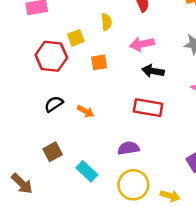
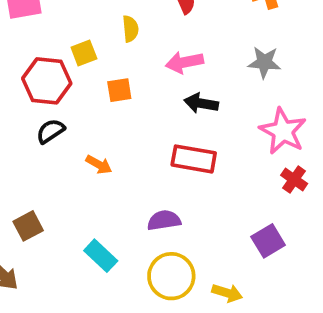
black semicircle: (54, 104) -> (50, 131), moved
brown square: (53, 152) -> (28, 226), moved

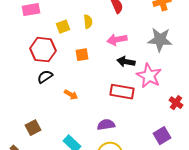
yellow square: (84, 53) -> (63, 27), moved
gray star: (264, 62) -> (160, 40), size x1.4
pink star: (283, 131) -> (149, 76), moved

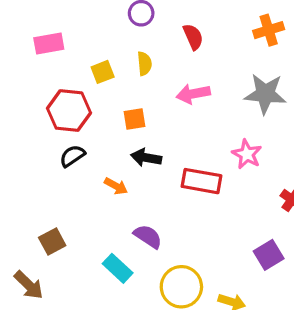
black arrow: (126, 62) -> (146, 158), moved
pink star: (149, 76) -> (247, 154), size x0.7
purple semicircle: (106, 125) -> (148, 236), moved, turned 42

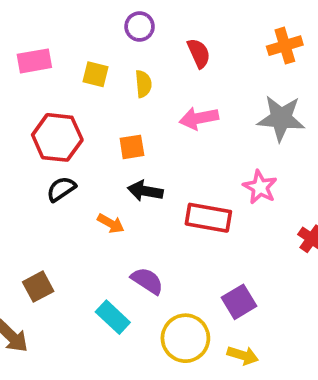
yellow square: (103, 72) -> (96, 74), moved, turned 35
purple square: (269, 255) -> (239, 302), moved

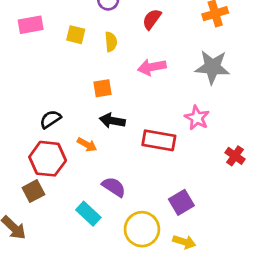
red semicircle: (199, 53) -> (152, 19), turned -120
red hexagon: (57, 137) -> (48, 159), moved

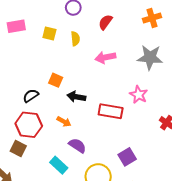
orange square: (102, 88) -> (56, 80), moved, turned 32
orange arrow: (87, 145) -> (64, 122), moved
brown square: (33, 191) -> (18, 149), turned -35

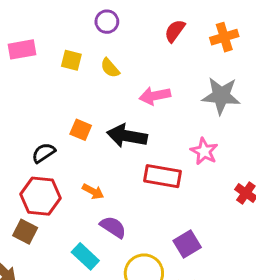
red semicircle: (105, 22) -> (175, 31), moved
yellow semicircle: (75, 39) -> (110, 68), turned 144
black arrow: (76, 97) -> (127, 136), moved, size x1.4

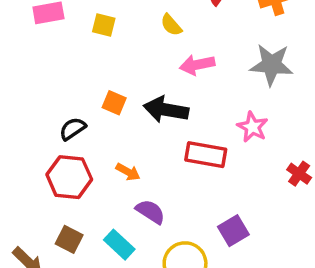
yellow semicircle: (110, 68) -> (171, 25), moved
brown square: (25, 232) -> (69, 239), moved

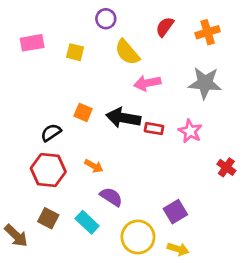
yellow semicircle: (171, 25) -> (127, 52), size x1.5
red rectangle: (206, 155) -> (154, 129), moved, size x0.6

